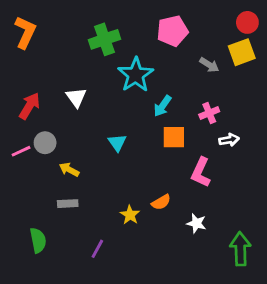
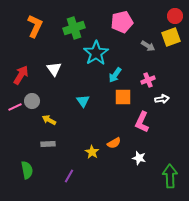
orange L-shape: (25, 32) -> (35, 26), moved

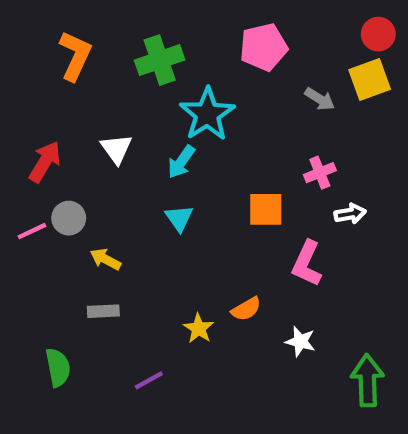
cyan arrow: (115, 75) -> (181, 162), moved
purple line: (69, 176) -> (149, 380), turned 32

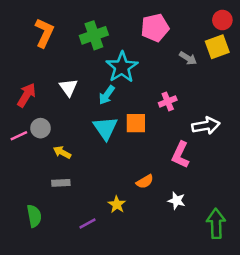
pink cross: (320, 173) -> (168, 101), moved
orange square: (266, 209) -> (136, 123), moved
white arrow: (350, 214) -> (206, 126), size x1.5
cyan triangle: (179, 218) -> (105, 128), size x1.5
yellow star: (199, 328) -> (117, 204), moved

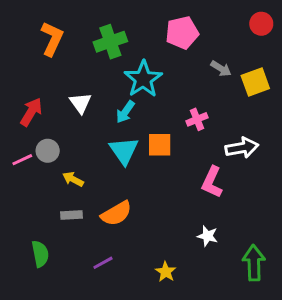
yellow square: (217, 47) -> (255, 82), moved
orange semicircle: (145, 182) -> (116, 214), moved, size x1.5
yellow star: (117, 204) -> (166, 272), moved

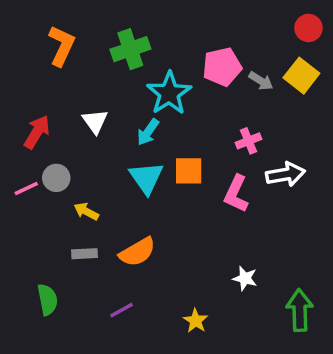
pink pentagon: (182, 33) -> (222, 67), moved
yellow square: (255, 82) -> (301, 76), moved, turned -32
pink cross: (197, 119) -> (249, 141), moved
pink L-shape: (212, 182) -> (236, 194), moved

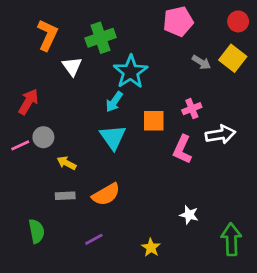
pink pentagon: (222, 67) -> (178, 21), moved
white triangle: (95, 121) -> (72, 66), moved
orange square: (189, 171) -> (154, 121), moved

